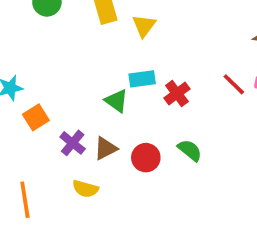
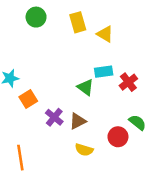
yellow triangle: (144, 26) -> (105, 34), turned -36
red circle: (146, 158) -> (118, 137), moved
yellow semicircle: (85, 189) -> (84, 150), moved

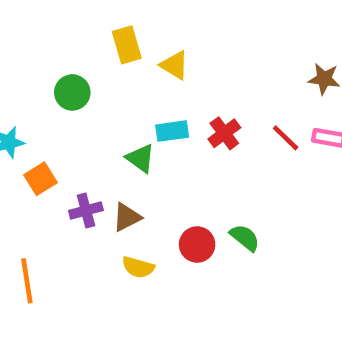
green circle: (36, 17) -> (72, 92), moved
red cross: (128, 82) -> (224, 133), moved
purple cross: (54, 117) -> (86, 210), turned 36
green semicircle: (137, 122) -> (245, 238), moved

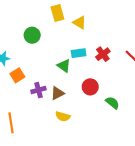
red circle: (197, 244) -> (90, 87), moved

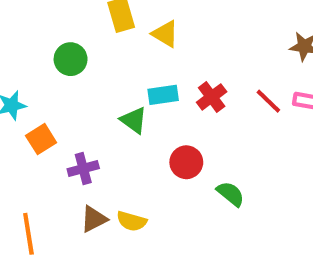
brown triangle: (57, 93) -> (94, 219), moved

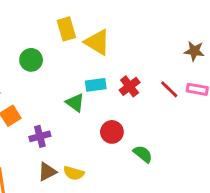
yellow triangle: (165, 34) -> (97, 42), size x1.4

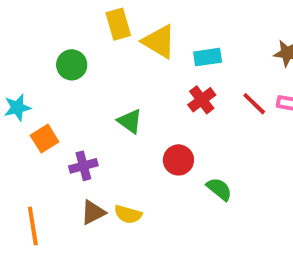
cyan rectangle: (96, 85) -> (208, 57), moved

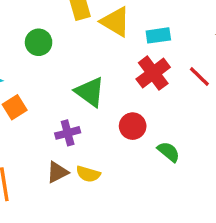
red cross: (202, 100) -> (153, 73), size x1.4
green triangle: (130, 121) -> (90, 92), size x1.4
purple cross: (83, 166) -> (68, 133), moved

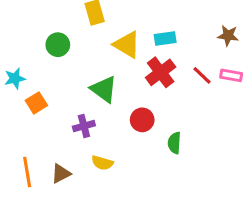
yellow triangle: (116, 22) -> (127, 45), moved
green semicircle: (169, 152) -> (174, 143), turned -125
brown triangle: (57, 172) -> (61, 174), moved

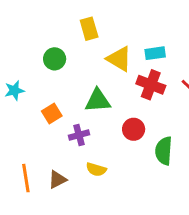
red cross: (161, 72) -> (151, 85), turned -32
green triangle: (104, 89) -> (98, 101), turned -40
orange square: (36, 103) -> (52, 113), moved
green semicircle: (174, 143) -> (164, 151), size x1.4

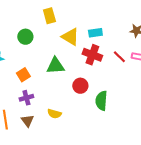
purple cross: (79, 135) -> (26, 98), moved
brown triangle: (57, 180) -> (27, 121), turned -40

